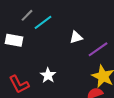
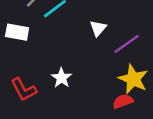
white triangle: (76, 37) -> (98, 28), turned -32

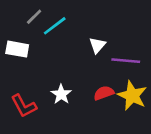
purple line: (127, 44) -> (126, 61), turned 40
red semicircle: (123, 101) -> (104, 93), moved

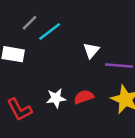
red semicircle: (104, 93) -> (84, 97), moved
white star: (61, 94) -> (56, 98), turned 30

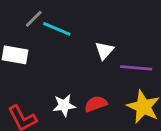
cyan line: (50, 31) -> (57, 29), turned 60

